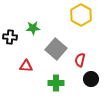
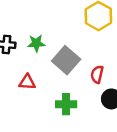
green star: (33, 28) -> (36, 43), moved

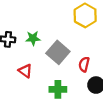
red triangle: (27, 82) -> (25, 71), turned 32

